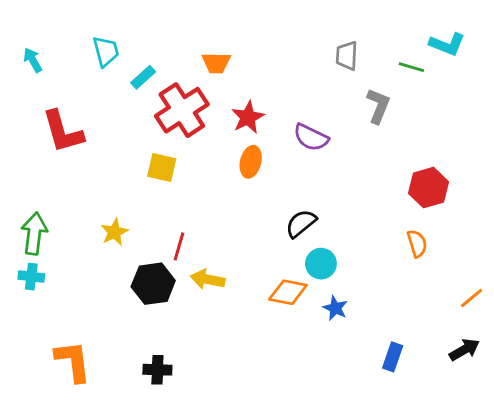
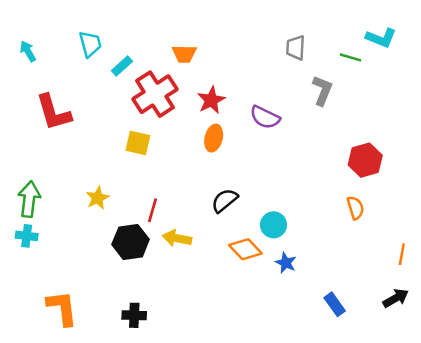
black semicircle: (301, 223) -> (225, 200), moved
orange diamond: (288, 292) -> (245, 249), turned 36
orange line: (472, 298) -> (402, 254), turned -40
blue rectangle: (393, 357) -> (335, 304), turned -55

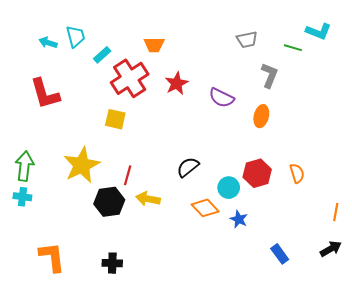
gray trapezoid: (296, 48) -> (247, 40), turned -105
cyan arrow: (28, 51) -> (48, 43), moved, turned -42
orange ellipse: (214, 138) -> (261, 116), moved
red hexagon: (365, 160) -> (257, 173), moved
yellow star: (98, 198) -> (82, 165), size x1.8

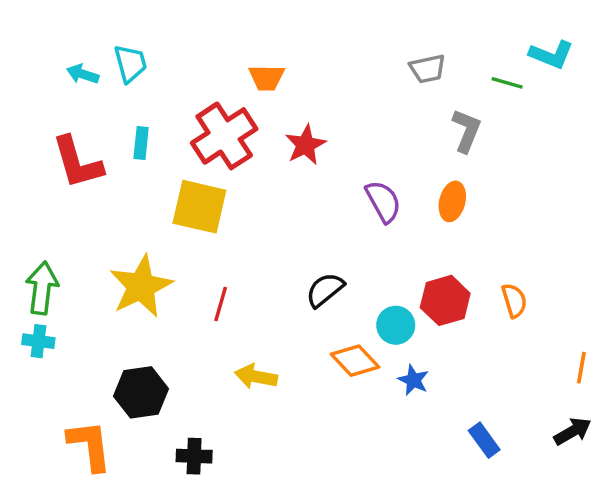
cyan rectangle: (102, 55) -> (141, 143), moved, turned -42
purple semicircle: (221, 98) -> (383, 201), moved, turned -145
yellow square: (115, 119) -> (199, 207), size x1.5
yellow arrow: (148, 199) -> (256, 377), moved
black hexagon: (109, 202) -> (141, 392), moved

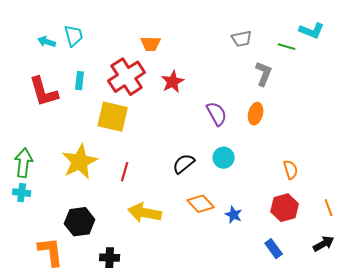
red hexagon: (445, 300) -> (285, 208), moved
cyan circle: (396, 325) -> (224, 158), moved
orange line: (581, 368) -> (329, 208), turned -30
yellow arrow: (256, 377) -> (145, 213), size x1.4

